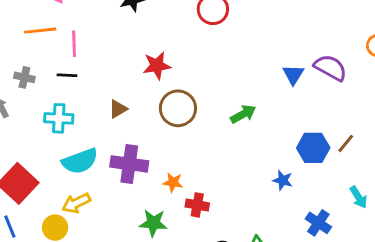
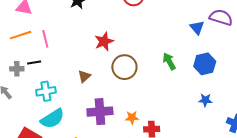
black line: (67, 75) -> (34, 63), moved
green arrow: (243, 114) -> (169, 61), turned -78
blue hexagon: (313, 148) -> (205, 64), moved
cyan semicircle: (80, 161) -> (52, 119), moved

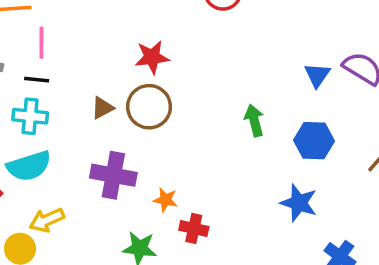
pink line: (45, 39) -> (41, 43), moved
black line: (34, 63) -> (37, 80), moved
brown circle: (124, 67) -> (149, 107), moved
blue star: (205, 100) -> (299, 203), size x1.5

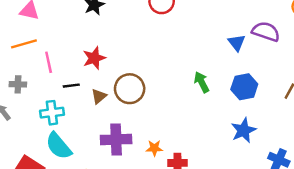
red star: (152, 57) -> (94, 58), moved
black line: (37, 80) -> (71, 86), moved
cyan semicircle: (29, 166) -> (59, 146), turned 80
blue star: (299, 203) -> (243, 130), turned -30

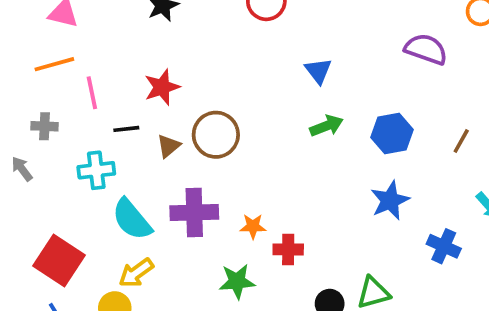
blue triangle: (237, 43) -> (318, 71), moved
green arrow: (202, 82) -> (326, 126), turned 95
cyan semicircle: (59, 146) -> (132, 219), moved

